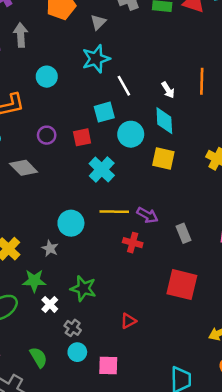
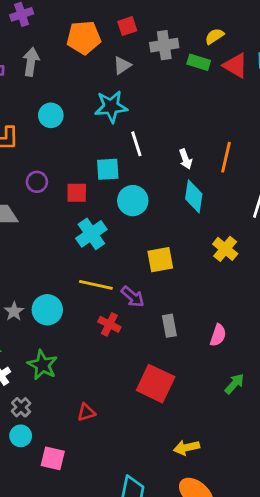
cyan diamond: (164, 121) -> (194, 196), moved
yellow square: (163, 158) -> (160, 260), moved, turned -35
cyan circle: (71, 223) -> (47, 310), moved

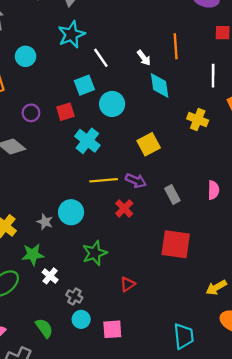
red cross: (109, 324) -> (124, 208), turned 36
green star: (42, 365) -> (95, 253), moved, turned -30

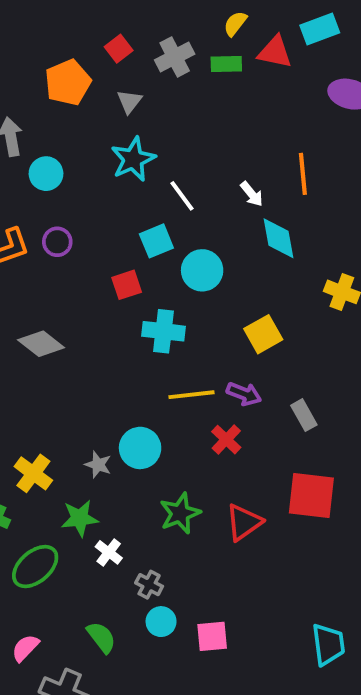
cyan circle: (26, 56) -> (46, 174), moved
purple circle: (31, 113) -> (57, 242), moved
cyan cross: (87, 141) -> (164, 331), turned -30
red triangle: (128, 284) -> (244, 522), moved, size x1.5

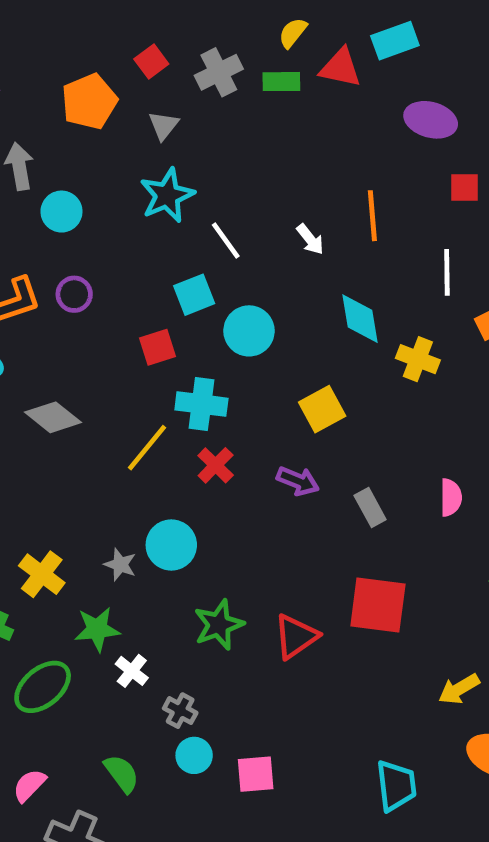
cyan diamond: (279, 238) -> (360, 319), moved
yellow line: (192, 395) -> (147, 448), moved, turned -45
red cross: (226, 440) -> (216, 465), moved

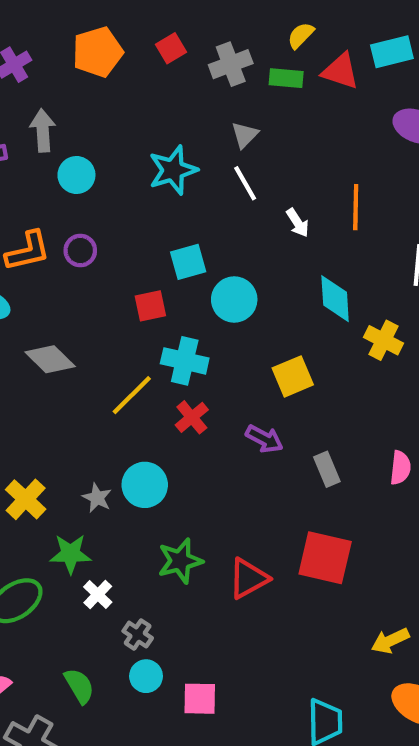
orange pentagon: (89, 102) -> (98, 52), moved
gray triangle: (163, 125) -> (245, 135), moved
white line: (226, 240) -> (245, 183), moved

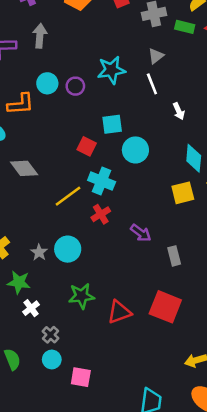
cyan circle: (76, 175) -> (47, 83), moved
purple circle: (80, 251) -> (75, 86), moved
red square: (150, 306) -> (87, 146), turned 30
yellow square: (293, 376) -> (183, 193), moved

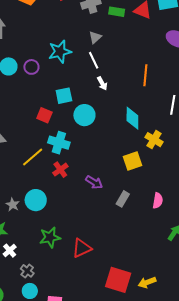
white arrow: (179, 111) -> (102, 83), moved
yellow square: (183, 193) -> (133, 161), moved
gray rectangle: (174, 256) -> (123, 199), turned 49
red square: (165, 307) -> (118, 280), moved

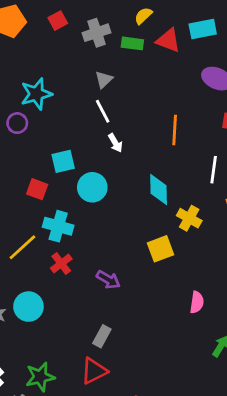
cyan star: (60, 52) -> (36, 94), moved
gray rectangle: (123, 199) -> (102, 336), moved
green star: (50, 237) -> (40, 377), moved

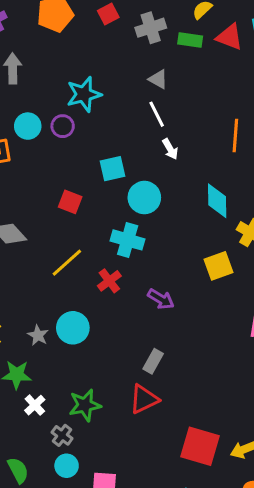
gray triangle: (104, 80) -> (158, 79), turned -48
red square: (37, 189) -> (70, 202), moved
cyan cross: (58, 226) -> (128, 240), moved

